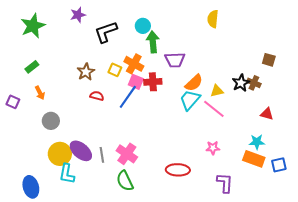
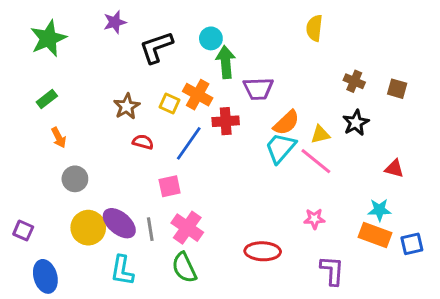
pink square: (136, 82) -> (170, 186), moved, turned -35
brown cross: (254, 83) -> (354, 81), moved
purple square: (13, 102) -> (23, 231), moved
cyan L-shape: (67, 174) -> (122, 270), moved

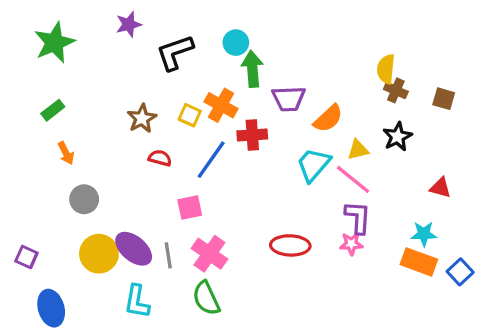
yellow semicircle: (314, 28) -> (386, 69), moved
orange semicircle: (286, 123) -> (328, 118), moved
blue square: (412, 244) -> (460, 272), turned -30
red ellipse: (263, 251) -> (290, 245), moved
purple L-shape: (332, 270) -> (358, 217), moved

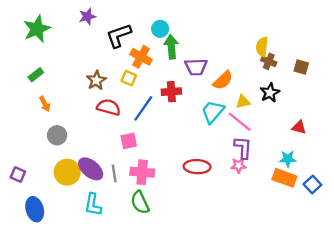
orange cross: (221, 105) -> (141, 57), moved
red semicircle: (160, 158) -> (109, 107), size x1.5
pink cross: (209, 254) -> (142, 172), turned -30

